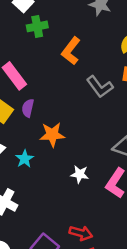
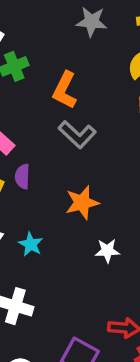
gray L-shape: (100, 87) -> (77, 134), moved
orange star: (52, 135) -> (82, 203), moved

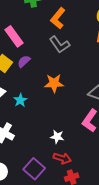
purple semicircle: (22, 176) -> (24, 61), turned 32
white star: (107, 251) -> (57, 137), moved

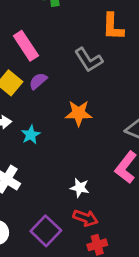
orange L-shape: (58, 18) -> (113, 27), moved, turned -40

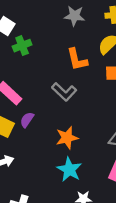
cyan star: (31, 135) -> (69, 169), moved, size x1.5

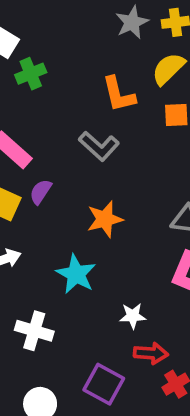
gray star: (74, 16) -> (132, 22), moved, turned -30
cyan star: (69, 169) -> (76, 274), moved

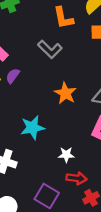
orange star: (105, 219) -> (65, 93), moved, turned -30
cyan star: (76, 274) -> (32, 128), turned 30

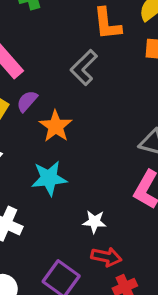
gray L-shape: (50, 49) -> (84, 67), turned 85
orange star: (65, 93) -> (56, 126), moved

